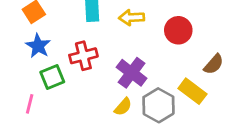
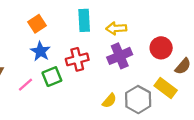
red circle: (178, 30) -> (161, 48), moved
purple cross: (132, 73) -> (120, 56), moved, turned 30
pink line: (30, 104) -> (26, 85), moved, turned 35

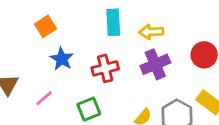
orange square: (37, 24) -> (45, 26), moved
green square: (52, 77) -> (89, 109), moved

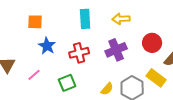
orange square: (45, 26) -> (35, 22), turned 35
yellow arrow: (151, 32) -> (121, 19), moved

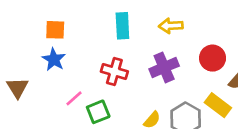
blue star: (47, 46) -> (54, 59), moved
red cross: (79, 53) -> (114, 72), turned 30
pink line: (34, 75) -> (74, 98), moved

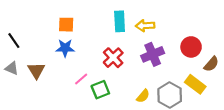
yellow arrow: (171, 26) -> (145, 26), moved
blue star: (54, 59) -> (65, 48), turned -30
red cross: (114, 72) -> (113, 58), turned 30

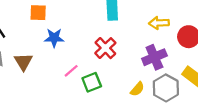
orange square: (66, 25) -> (38, 13), moved
yellow arrow: (145, 26) -> (159, 23), moved
purple cross: (153, 54) -> (154, 57), moved

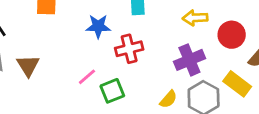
blue star: (54, 38) -> (98, 26), moved
red cross: (105, 48) -> (129, 49), turned 30

